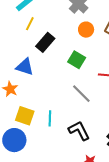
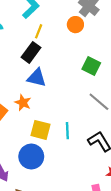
orange circle: (86, 30) -> (75, 25), moved
black rectangle: (45, 42) -> (31, 52), moved

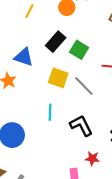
black rectangle: (31, 52) -> (56, 42), moved
yellow square: (41, 130) -> (58, 78), moved

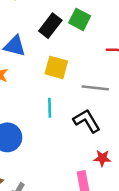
green square: (79, 50) -> (80, 19), moved
gray line: (84, 86) -> (95, 88), moved, turned -35

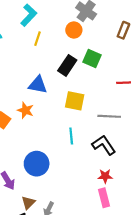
red star: (102, 158) -> (105, 176), moved

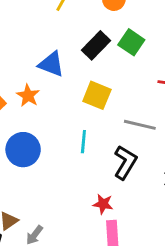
black L-shape: (104, 145) -> (125, 162), turned 55
blue circle: (37, 164) -> (23, 150), moved
red star: (105, 176) -> (103, 204), moved

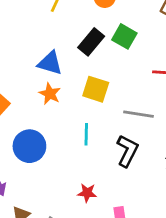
orange star: (28, 96) -> (50, 94), moved
red star: (103, 204) -> (87, 193), moved

